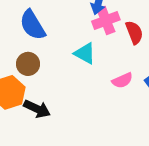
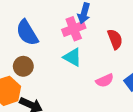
pink cross: (106, 20) -> (74, 29), moved

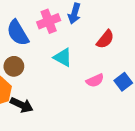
pink cross: (74, 29) -> (49, 21), moved
red semicircle: (115, 39) -> (105, 39), turned 60

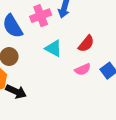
red semicircle: (105, 39) -> (86, 44), moved

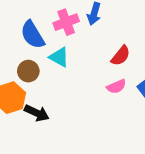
cyan triangle: (53, 48) -> (59, 57), moved

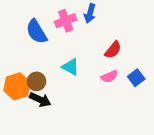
cyan triangle: (59, 57) -> (70, 67), moved
brown circle: (28, 71) -> (36, 81), moved

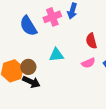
red semicircle: (113, 50) -> (91, 41), turned 126
cyan triangle: (70, 67) -> (56, 55), turned -35

